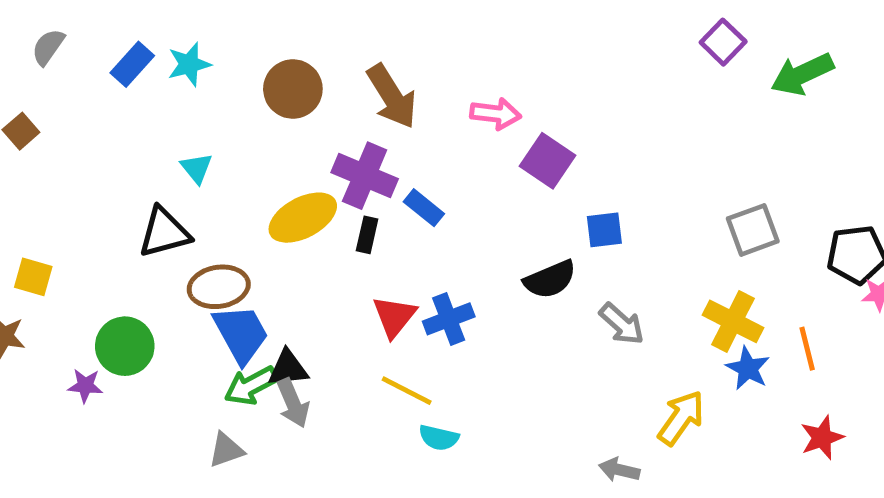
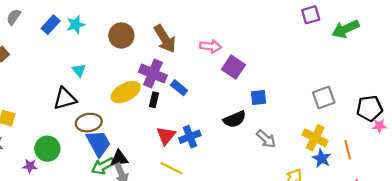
purple square: (723, 42) -> (311, 15), turned 30

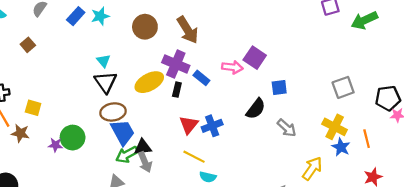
pink arrow: (211, 46) -> (232, 67), moved
black triangle: (65, 99) -> (106, 82), moved, turned -50
black semicircle: (235, 119) -> (256, 109), turned -30
purple star: (30, 166) -> (55, 145), moved

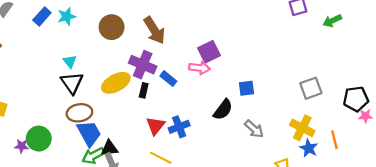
green arrow: (364, 20) -> (332, 21), size x0.7
purple square: (255, 58) -> (209, 52), moved, turned 30

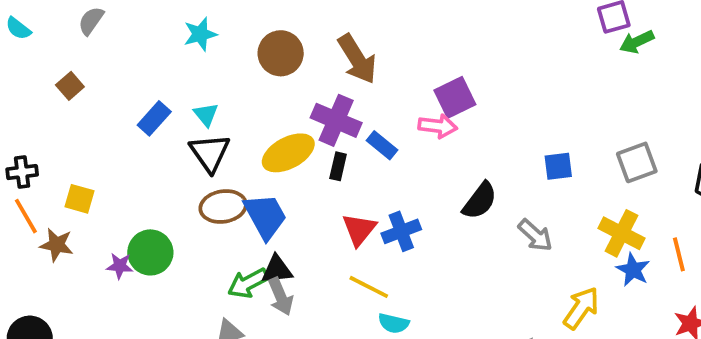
blue rectangle: (42, 16) -> (154, 118), moved
green arrow: (332, 21) -> (637, 42), moved
blue square: (247, 88) -> (558, 166), moved
blue trapezoid: (89, 133) -> (265, 216), moved

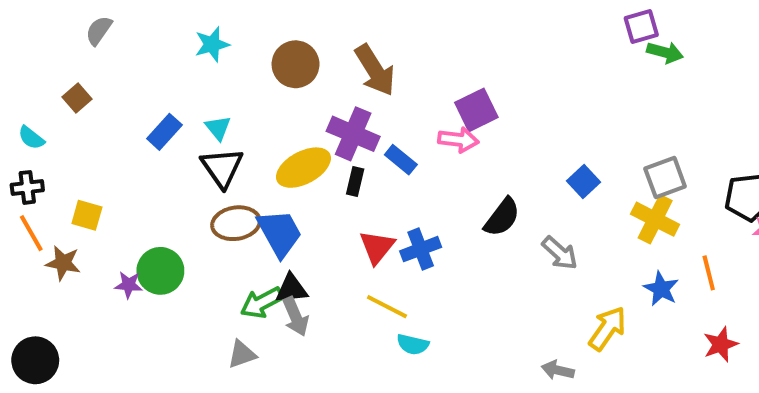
cyan semicircle: (18, 28) -> (31, 138), moved
green arrow: (637, 42) -> (665, 52), turned -140
blue square: (558, 166) -> (584, 181), turned -36
yellow cross: (621, 233) -> (655, 219), moved

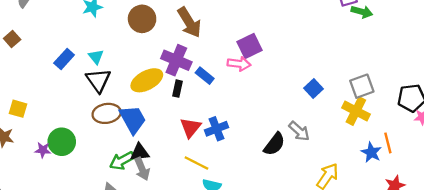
black semicircle: (502, 217) -> (274, 144), moved
blue star: (661, 289) -> (371, 152), moved

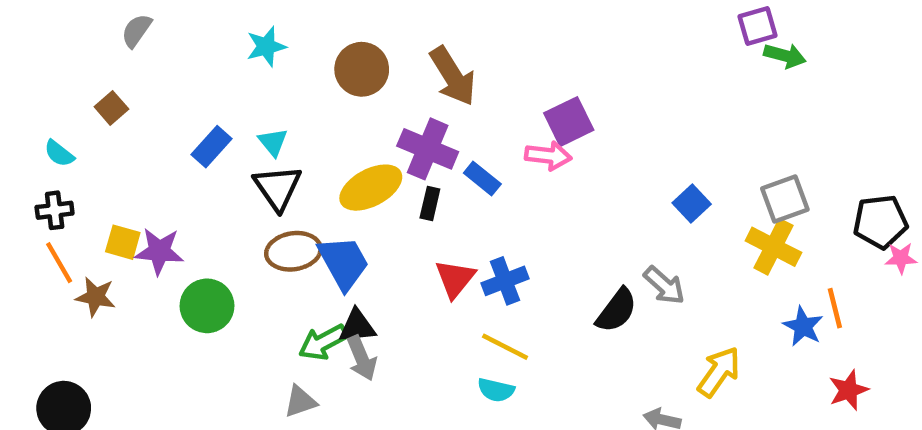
purple star: (43, 150) -> (159, 251), moved, size x1.5
yellow line: (196, 163) -> (505, 347), moved

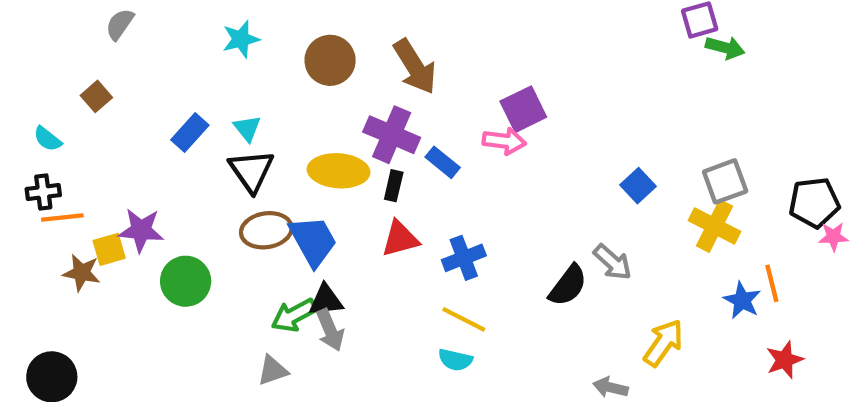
yellow ellipse: (371, 188) -> (339, 171), turned 32
yellow square: (123, 242) -> (109, 249), moved, turned -32
orange line: (59, 263) -> (62, 218), moved, turned -66
red triangle: (455, 279) -> (400, 239), moved, turned 36

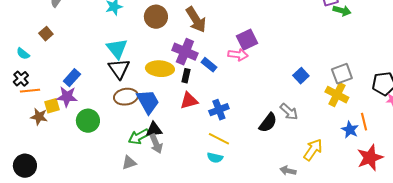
cyan triangle: (247, 128) -> (117, 49), size x1.6
blue rectangle: (190, 133) -> (72, 78), moved
black cross: (43, 192) -> (21, 79), turned -35
red star: (785, 360) -> (370, 158), size x1.5

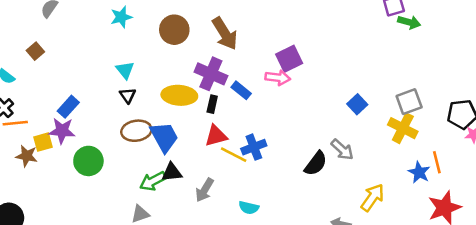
cyan triangle: (117, 49) -> (125, 70), size x0.7
black triangle: (119, 69) -> (128, 95), size x0.6
yellow line: (219, 139) -> (234, 155), moved
gray arrow: (156, 144) -> (205, 190), moved, turned 54

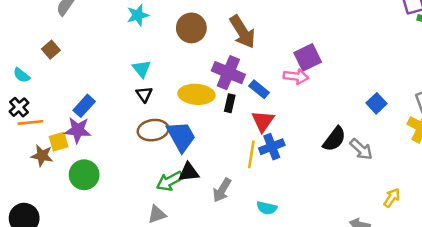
red triangle: (216, 136) -> (263, 121), moved, turned -40
yellow line: (234, 155) -> (251, 154), turned 72
green circle: (88, 161) -> (84, 175), moved
black semicircle: (316, 163) -> (334, 139), moved
yellow arrow: (372, 198) -> (392, 198), size x0.7

